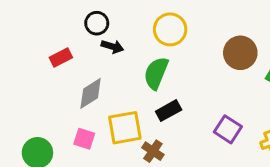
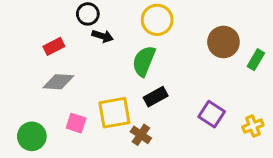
gray diamond: (91, 93) -> (58, 82), moved, turned 36

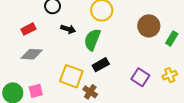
black arrow: (103, 36) -> (68, 29), moved
yellow square: (114, 113) -> (71, 76), turned 30
pink square: (76, 123) -> (36, 91), moved, turned -32
yellow cross: (253, 126) -> (170, 75), moved

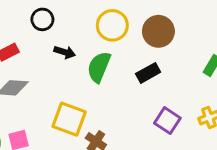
brown circle: (149, 26) -> (158, 31), moved
black rectangle: (101, 65) -> (148, 73), moved

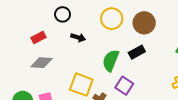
green semicircle: (99, 67) -> (111, 61), moved
purple square: (167, 121) -> (124, 86), moved

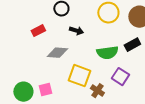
green semicircle: (111, 61) -> (107, 53), turned -120
gray diamond: (42, 63) -> (57, 53), moved

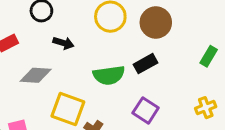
purple square: (120, 77) -> (146, 110), moved

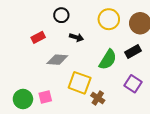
green semicircle: (109, 75) -> (108, 60), turned -50

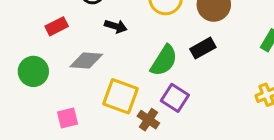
purple square: (133, 84) -> (175, 98), moved
green circle: (23, 99) -> (33, 71), moved

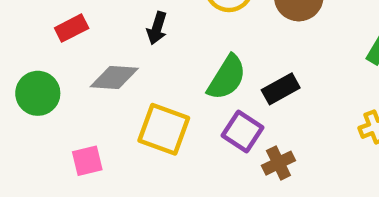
black arrow: (116, 26) -> (157, 28), turned 90
black rectangle: (203, 48) -> (281, 89), moved
brown cross: (148, 120) -> (278, 163), moved, turned 30

